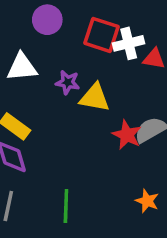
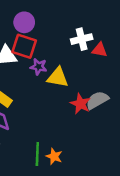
red square: (101, 35) -> (24, 46), moved
orange star: (147, 201) -> (54, 156), moved

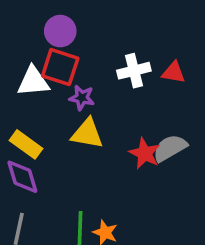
white cross: (82, 39) -> (134, 71), moved
yellow triangle: (58, 77) -> (87, 134), moved

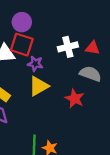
yellow triangle: (87, 134) -> (39, 86), turned -40
gray semicircle: (170, 148) -> (90, 74), moved, turned 50

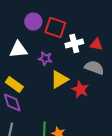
red square: (22, 45) -> (55, 28), moved
yellow triangle: (39, 86) -> (59, 80), moved

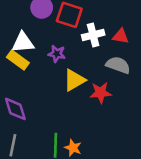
yellow rectangle: (14, 84) -> (18, 60), moved
red star: (80, 90) -> (101, 93), turned -30

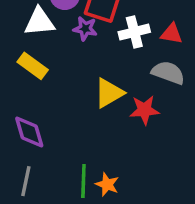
white triangle: (23, 42) -> (39, 22), moved
purple star: (57, 54) -> (85, 29), moved

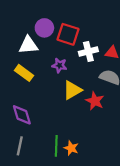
purple star: (85, 29) -> (59, 65), moved
red star: (144, 110) -> (95, 101), turned 30

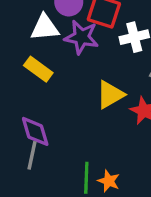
purple star: (59, 65) -> (82, 37), moved, size x1.5
gray line: (20, 146) -> (32, 155), moved

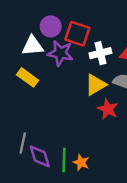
yellow triangle: (110, 95) -> (96, 85), moved
purple diamond: (35, 131) -> (40, 156), moved

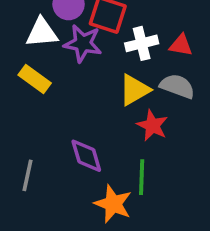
purple diamond: (40, 156) -> (86, 156), moved
green line: (64, 160) -> (142, 177), moved
orange star: (81, 162) -> (113, 204), size x1.5

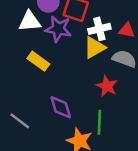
yellow rectangle: (35, 79) -> (38, 61), moved
yellow triangle: (134, 90) -> (94, 48), moved
gray line: (28, 175) -> (20, 121), turned -65

